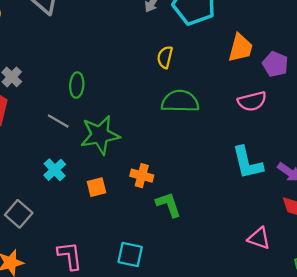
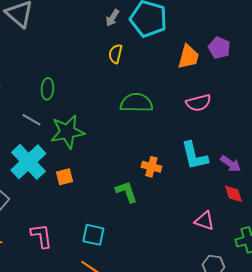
yellow semicircle: (165, 57) -> (115, 54), moved
purple pentagon: (275, 64) -> (219, 48), moved
cyan cross: (55, 170) -> (28, 162), size x1.8
orange cross: (142, 176) -> (151, 167), moved

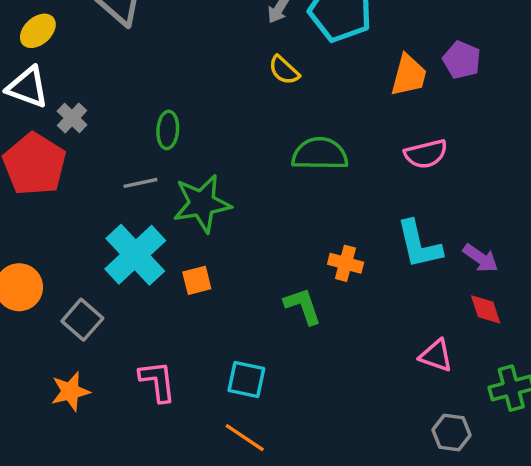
yellow semicircle: (115, 54) -> (284, 70), turned -60
gray line: (31, 120) -> (140, 183), turned -42

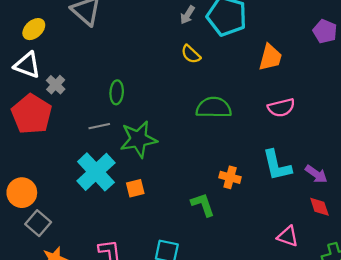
purple pentagon: (462, 60) -> (325, 31), moved
gray square: (82, 320) -> (38, 223), moved

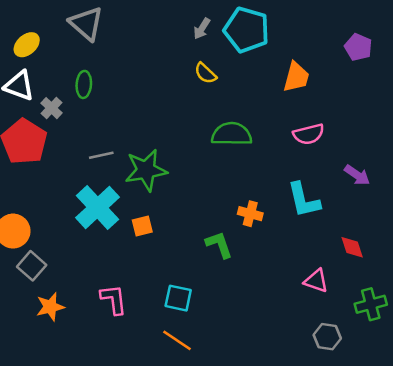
green ellipse: (117, 92) -> (84, 84), moved
purple arrow: (316, 174) -> (357, 175), moved

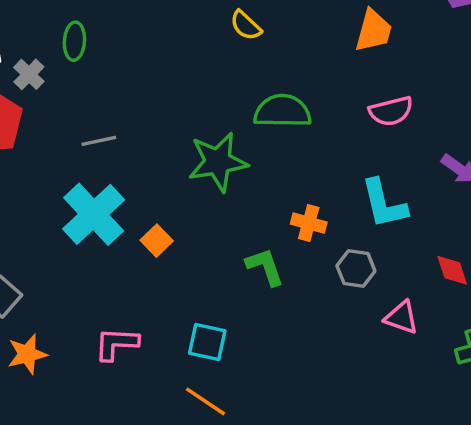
green star: (146, 170) -> (218, 162), moved
orange square: (142, 226) -> (157, 241), turned -30
pink L-shape: (114, 299) -> (116, 344), turned -80
gray hexagon: (327, 337) -> (356, 269), moved

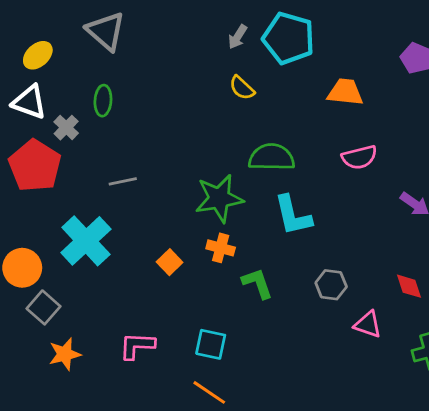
orange trapezoid: (373, 31) -> (345, 92), turned -99
cyan L-shape: (384, 204) -> (293, 215), moved
cyan cross: (94, 214) -> (86, 241), moved
orange cross: (309, 223) -> (221, 248), moved

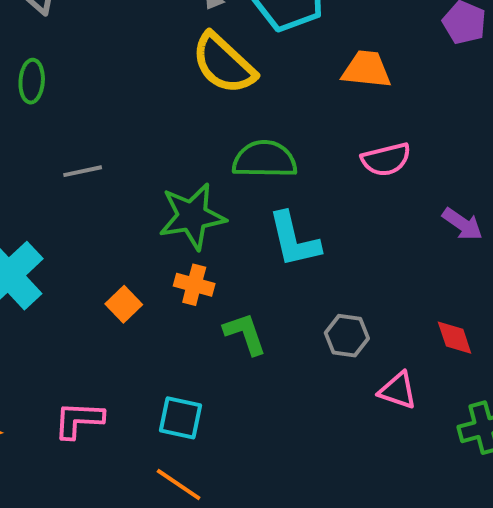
yellow semicircle: (242, 88) -> (224, 64), size x1.8
gray line: (123, 181) -> (83, 171), moved

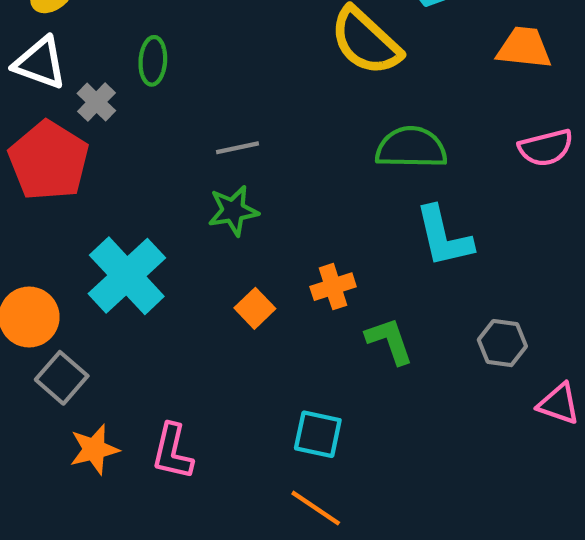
gray line: (83, 171) -> (238, 148), moved
green star: (192, 216) -> (233, 211), moved, size x0.7
orange cross: (194, 285) -> (333, 287), turned -33
pink L-shape: (79, 420) -> (172, 452), moved, turned -80

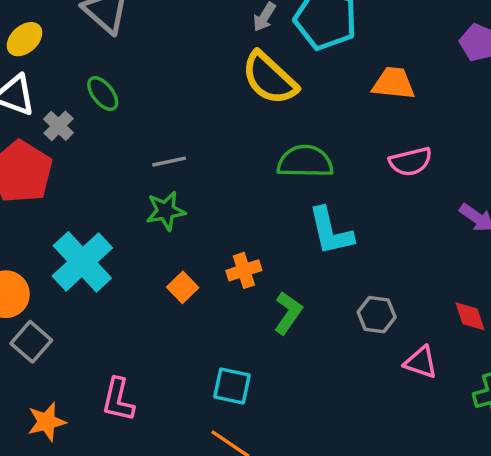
green ellipse: (153, 61) -> (103, 94), turned -42
green L-shape: (389, 341) -> (288, 313), turned 54
orange star: (94, 449) -> (47, 422), moved

